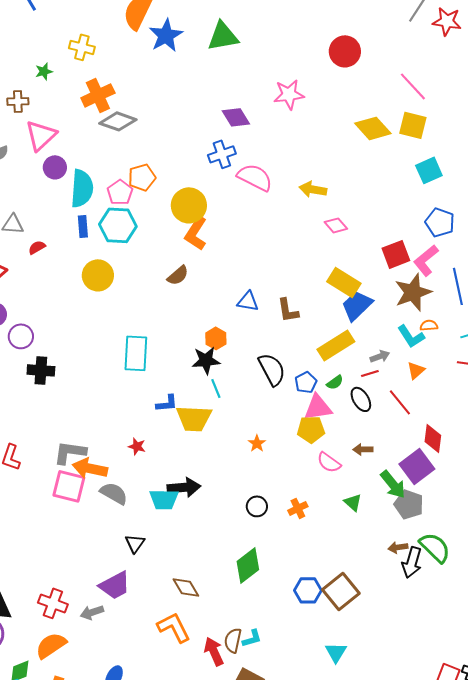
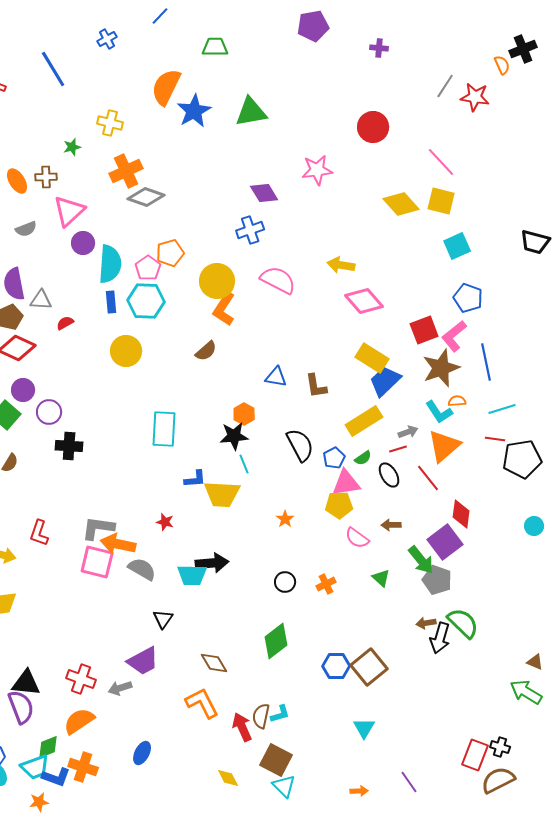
pink semicircle: (255, 177) -> (278, 280), moved
pink diamond: (336, 225) -> (364, 301), size x1.6
orange triangle: (416, 370) -> (444, 446), size x1.8

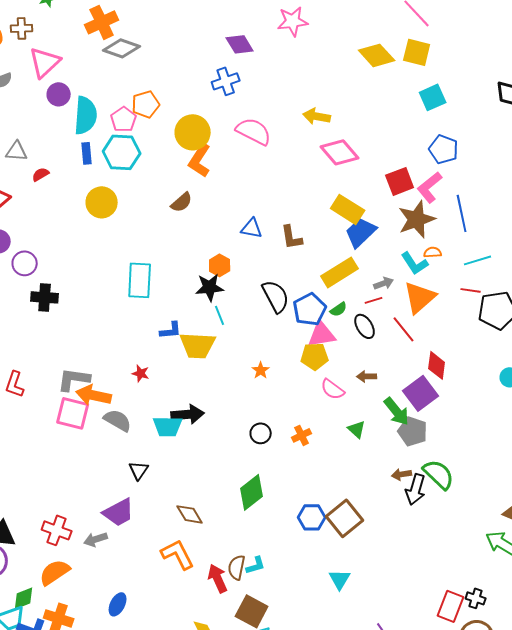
blue pentagon: (334, 458) -> (310, 309), size x1.5

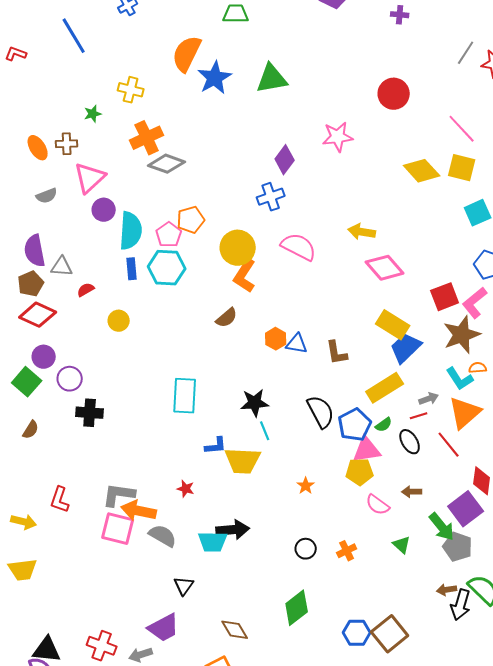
purple diamond: (240, 44) -> (285, 160), turned 68
yellow circle: (102, 202) -> (119, 321), moved, size x0.7
orange hexagon: (220, 265) -> (276, 339), moved

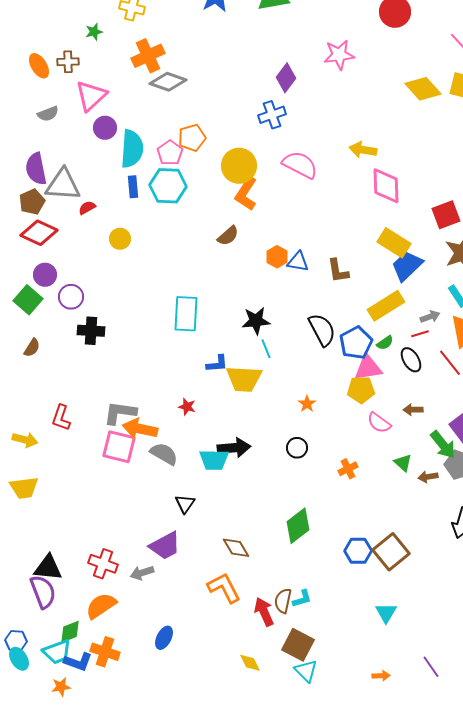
gray triangle: (62, 267) -> (63, 185), size x1.6
pink diamond: (385, 268) -> (386, 186), turned 39
black circle: (306, 549) -> (297, 448), moved
brown arrow: (447, 590) -> (428, 477), moved

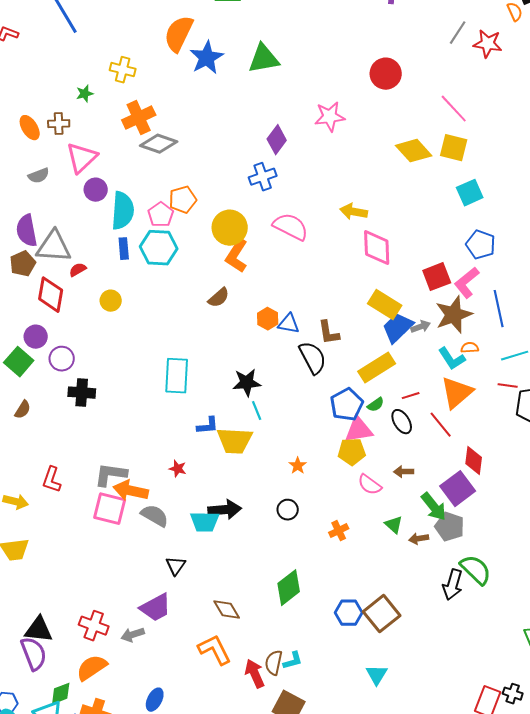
red diamond: (39, 233) -> (51, 295), moved, turned 75
gray arrow: (430, 317) -> (421, 327), moved
black semicircle: (322, 330) -> (313, 358), moved

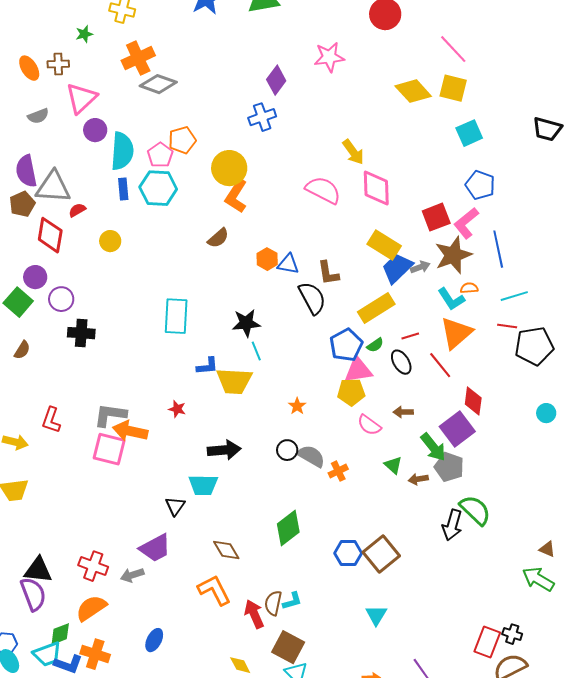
yellow arrow: (354, 212) -> (353, 152), turned -136
pink semicircle: (291, 227) -> (323, 190), moved
gray semicircle: (155, 516) -> (311, 456), moved
cyan trapezoid: (205, 522) -> (203, 485), moved

